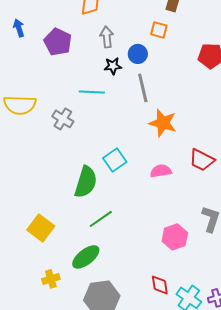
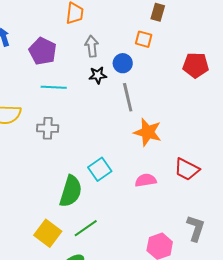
cyan line: (92, 92) -> (54, 87), moved
gray cross: (63, 119) -> (48, 128), turned -30
yellow square: (41, 228) -> (48, 233), moved

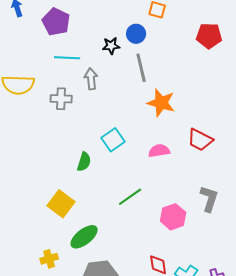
gray arrow: (92, 46) -> (91, 79), moved
green semicircle: (71, 191) -> (84, 162), size x0.6
green line: (86, 228) -> (130, 197), moved

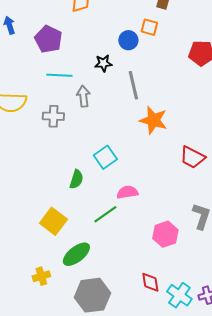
blue circle: (136, 34) -> (128, 40), moved
pink semicircle: (159, 151) -> (127, 192), moved
green line: (130, 197) -> (105, 214), moved

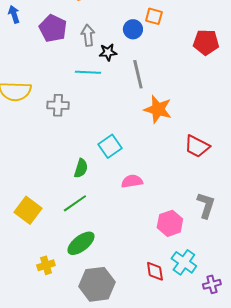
cyan line: (59, 75) -> (88, 72), moved
gray arrow: (83, 96) -> (88, 35), moved
green line: (105, 214) -> (75, 203), moved
yellow square: (53, 221) -> (28, 210), moved
cyan cross: (179, 295) -> (184, 262), moved

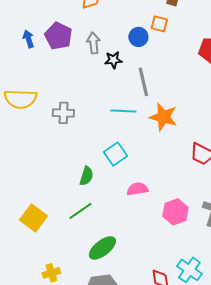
blue arrow: (14, 14) -> (28, 39), moved
cyan line: (88, 72) -> (123, 111), moved
pink hexagon: (170, 223) -> (175, 212), moved
green ellipse: (81, 243) -> (102, 248), moved

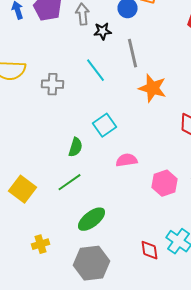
cyan line: (123, 111) -> (96, 70), moved, turned 50

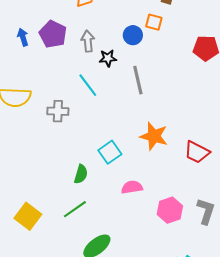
cyan line: (96, 70) -> (88, 85), moved
orange star: (153, 88) -> (154, 136), moved

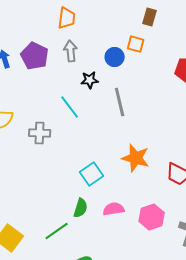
gray arrow: (88, 41) -> (71, 51), moved
green semicircle: (81, 174) -> (81, 208), moved
pink hexagon: (170, 210) -> (152, 217), moved

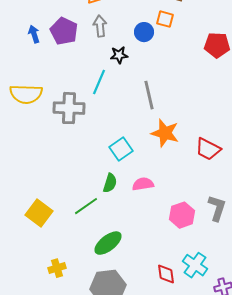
gray line: (120, 102) -> (149, 95), moved
cyan line: (70, 107) -> (99, 82), turned 60
gray cross: (40, 133) -> (69, 108), size x1.4
pink hexagon: (152, 217) -> (182, 215), moved

